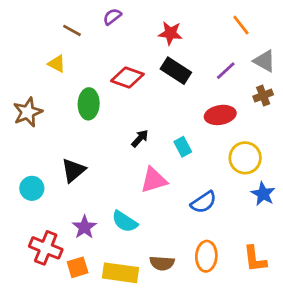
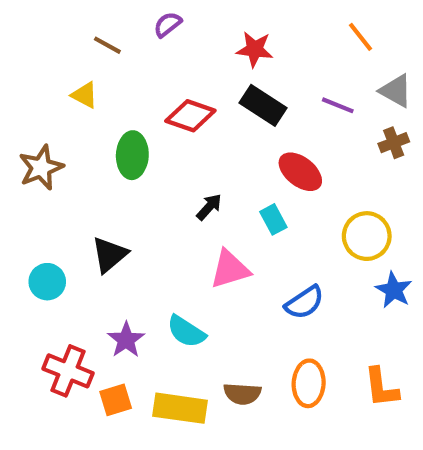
purple line: (226, 71) -> (338, 105), turned 65
red ellipse: (220, 115) -> (300, 172), moved, turned 48

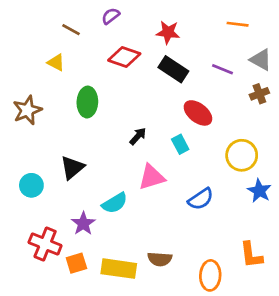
orange line: (360, 37) -> (238, 24), turned -45
red diamond: (190, 116) -> (124, 57), moved
cyan semicircle: (186, 331) -> (115, 203), moved, turned -64
orange ellipse: (309, 383) -> (210, 275), moved

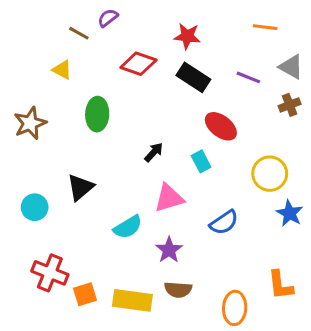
purple semicircle: (111, 16) -> (108, 18), moved
purple star: (83, 224) -> (169, 250), moved

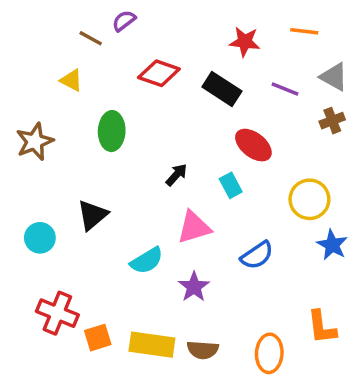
red star: (187, 36) -> (245, 42), moved
brown semicircle: (178, 290) -> (203, 350), moved

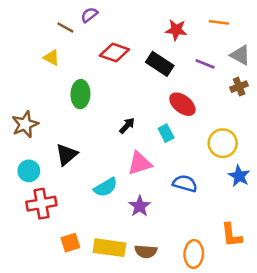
brown star: (35, 142) -> (25, 124), moved
blue semicircle: (257, 255) -> (185, 183), turned -130
red cross: (57, 313) -> (41, 204), moved, turned -32

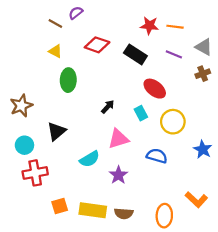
orange line: (219, 22) -> (175, 27), moved
yellow triangle: (51, 58) -> (55, 51), moved
yellow circle: (223, 143) -> (173, 122), moved
orange L-shape: (231, 235) -> (196, 200), turned -40

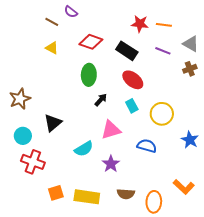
purple semicircle: (76, 13) -> (71, 12), turned -104
green ellipse: (68, 80) -> (89, 75), moved
red ellipse: (155, 89) -> (133, 80), moved
red cross: (35, 173) -> (33, 162), turned 30
brown semicircle: (124, 213) -> (126, 194), moved

